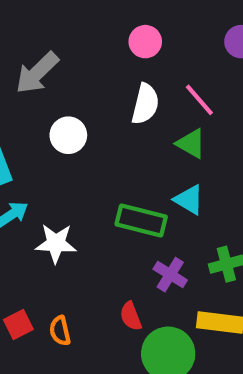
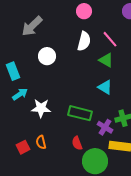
green rectangle: (141, 220) -> (80, 113), moved
purple cross: (170, 275) -> (105, 127), moved
orange semicircle: (60, 331) -> (41, 142), moved

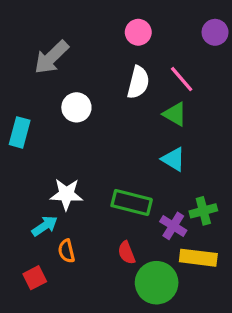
cyan rectangle: (13, 71) -> (20, 132), turned 36
cyan arrow: (20, 94) -> (45, 226), moved
red square: (23, 147) -> (35, 278), moved

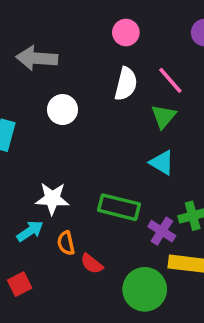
gray arrow: (51, 57) -> (37, 58), turned 48
green triangle: (175, 114) -> (164, 116), turned 40
orange semicircle: (66, 251) -> (66, 243), moved
red semicircle: (127, 253) -> (92, 264), moved, turned -30

